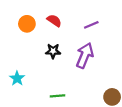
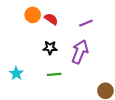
orange circle: (27, 24) -> (33, 15), moved
green line: (57, 96) -> (54, 74), moved

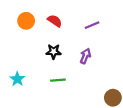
orange circle: (33, 15) -> (26, 21), moved
purple arrow: (80, 52) -> (85, 56), size x0.6

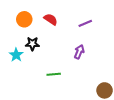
black star: (54, 52) -> (32, 44), moved
cyan star: (17, 79) -> (16, 55), moved

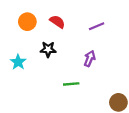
black star: (32, 44) -> (48, 49), moved
green line: (54, 74) -> (71, 84), moved

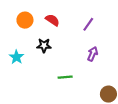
purple line: (97, 26) -> (88, 24), turned -32
purple arrow: (90, 59) -> (93, 54), moved

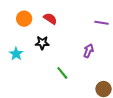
purple line: (88, 24) -> (101, 23), moved, turned 64
green line: (65, 77) -> (62, 73), turned 56

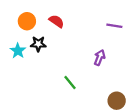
black star: (42, 43) -> (38, 44), moved
cyan star: (16, 54) -> (18, 51), moved

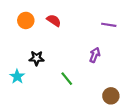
black star: (38, 44) -> (37, 58), moved
cyan star: (18, 51) -> (17, 76), moved

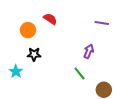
orange circle: (26, 20) -> (28, 30), moved
green line: (67, 79) -> (80, 74), moved

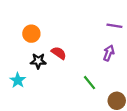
red semicircle: (50, 19) -> (59, 53), moved
purple arrow: (89, 51) -> (109, 53), moved

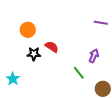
purple arrow: (109, 53) -> (94, 56), moved
cyan star: (18, 80) -> (13, 79), moved

